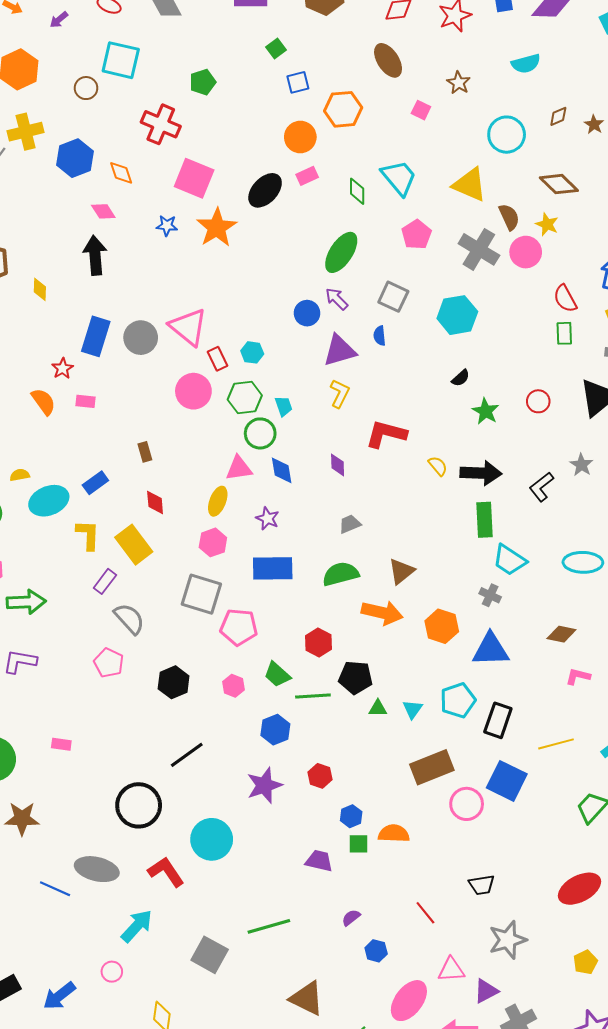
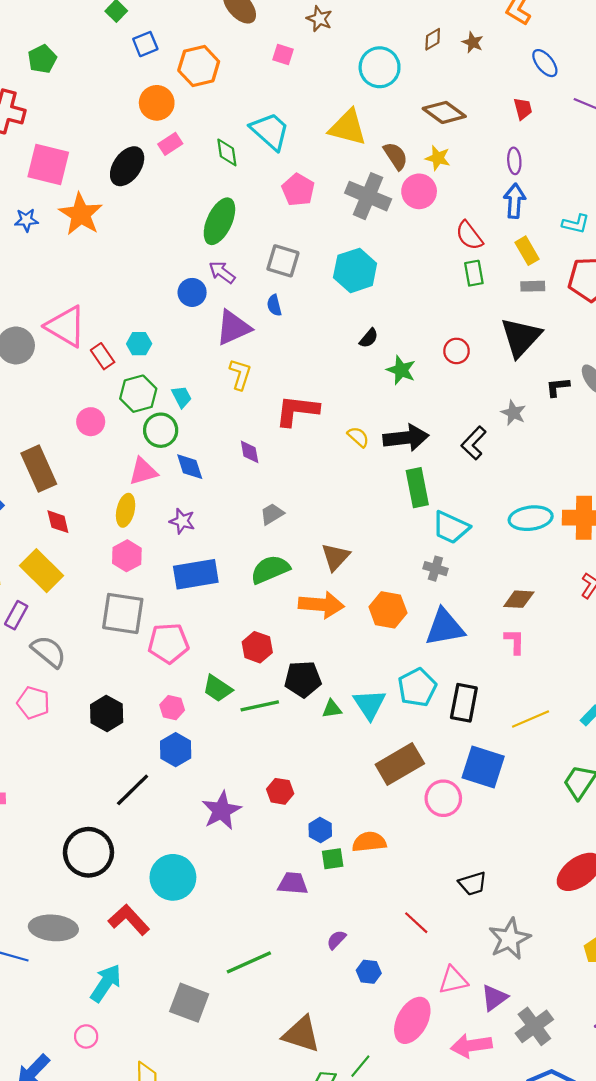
pink circle: (193, 391) -> (91, 422), moved, size x0.7
brown rectangle: (145, 452) -> (39, 469), size x2.0
pink L-shape: (578, 676) -> (515, 641), moved, turned 85
cyan triangle: (412, 709) -> (370, 704), size x1.5
blue hexagon: (275, 730) -> (176, 750), moved

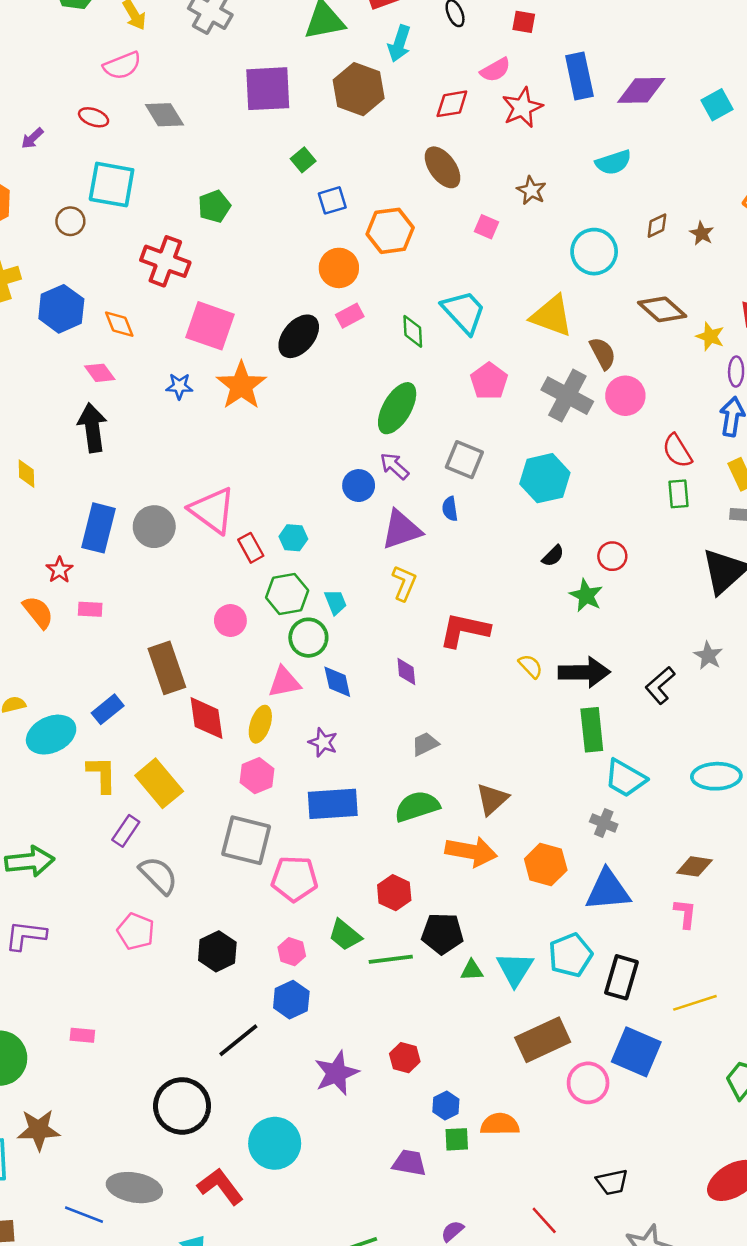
yellow star: (438, 158) -> (710, 336), moved
red circle: (457, 351) -> (612, 556), moved
red diamond: (58, 522) -> (207, 718), moved, size x1.5

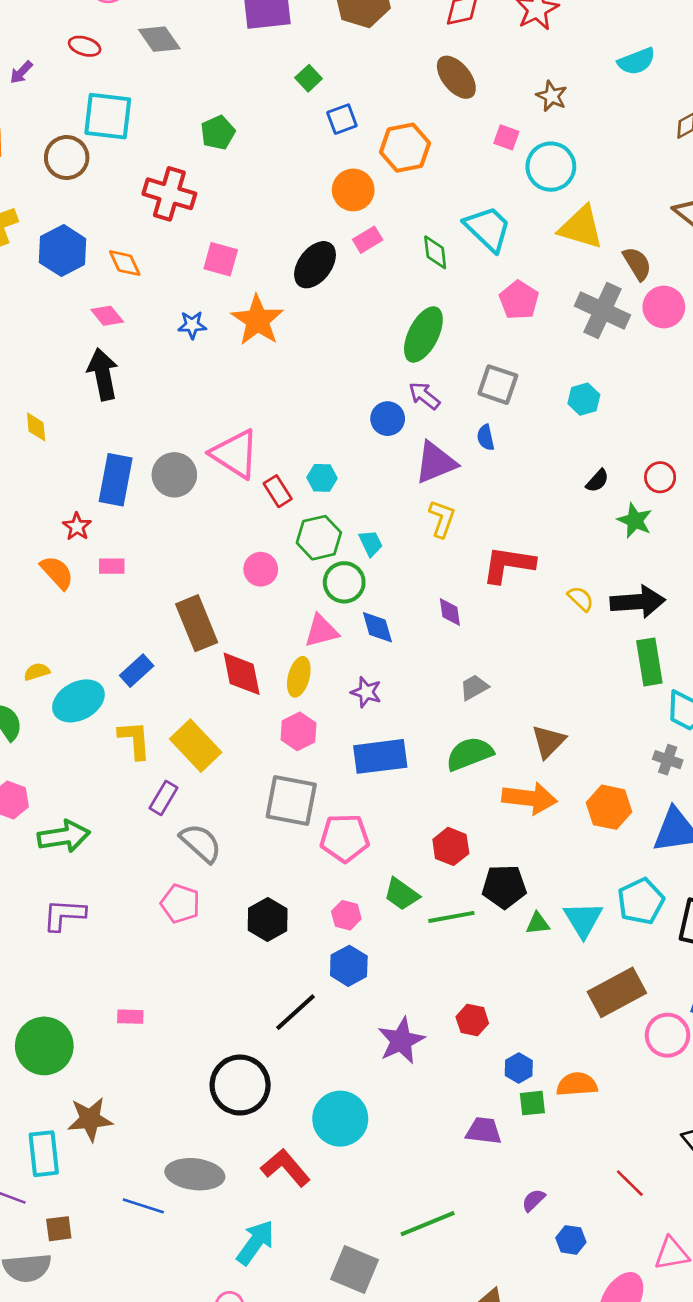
brown circle: (70, 221) -> (67, 158), size x1.4
cyan circle: (594, 252) -> (551, 167), moved
pink square: (210, 326) -> (221, 259), size x0.7
cyan hexagon: (545, 478) -> (584, 399), size x0.6

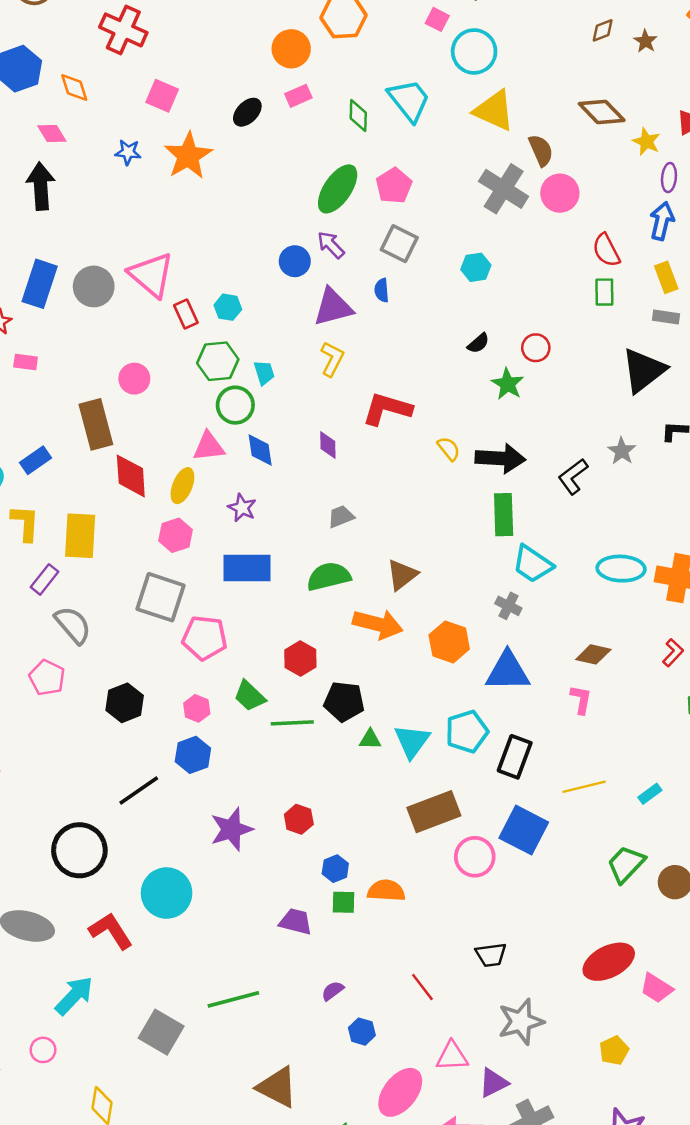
black ellipse: (315, 265) -> (247, 112), size x0.7
pink pentagon: (519, 300) -> (394, 186), moved
pink circle: (261, 569) -> (134, 379), moved
yellow rectangle: (196, 746) -> (80, 536), turned 39

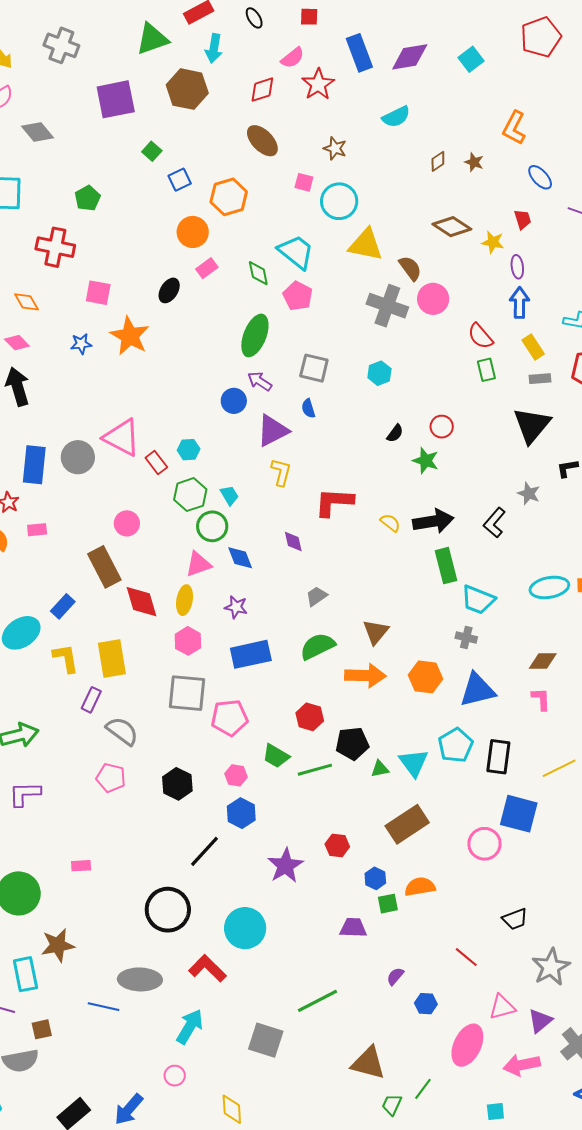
pink pentagon: (394, 186) -> (298, 296), moved
brown rectangle: (434, 812) -> (407, 824), moved

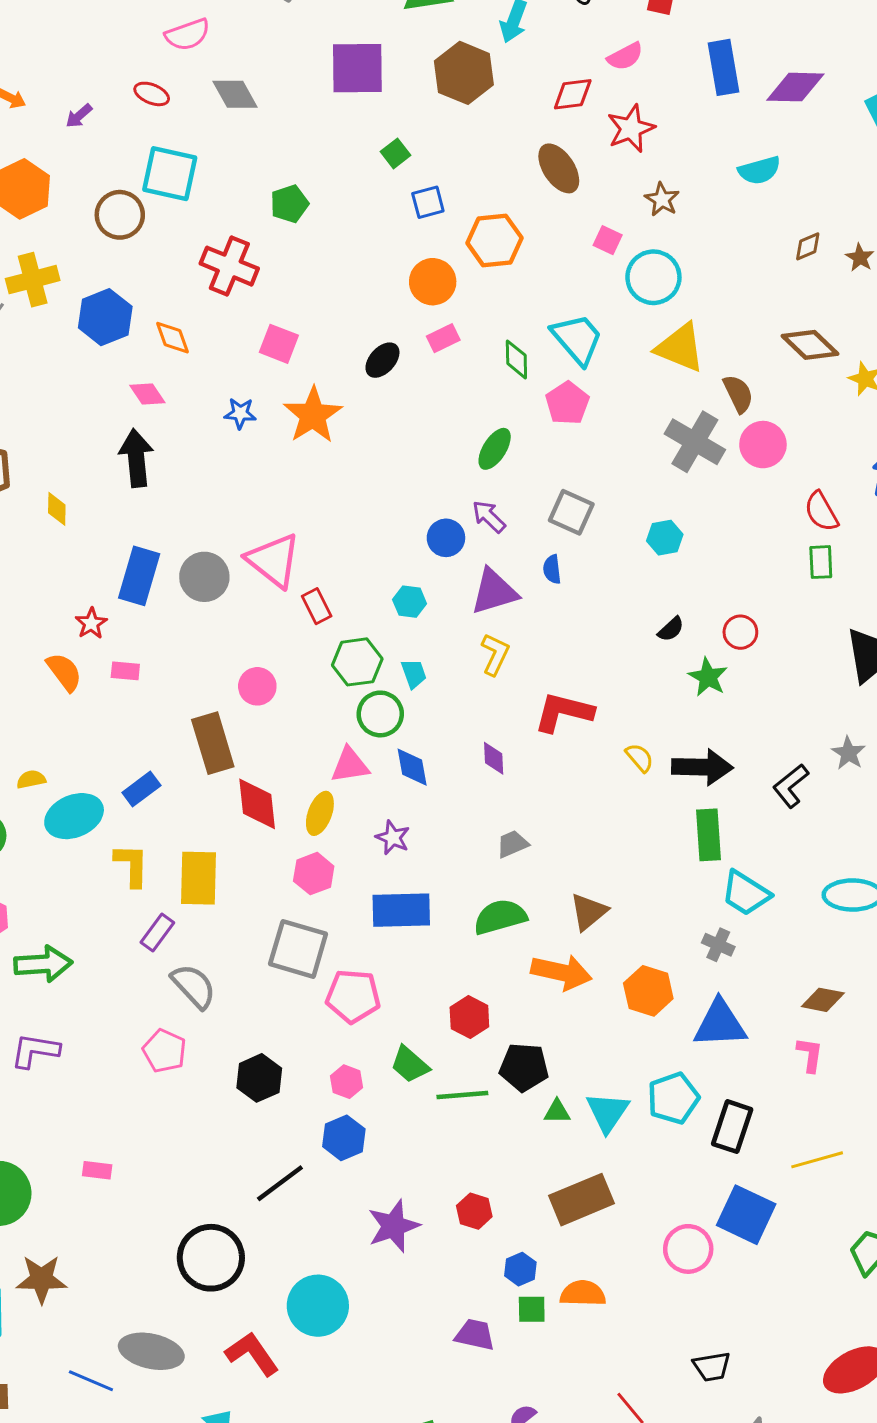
red star: (318, 84) -> (631, 129), moved
green ellipse: (255, 335) -> (495, 449), size x0.7
cyan hexagon: (189, 450) -> (410, 602), moved

